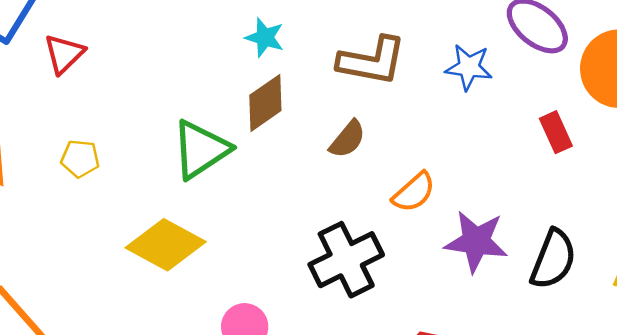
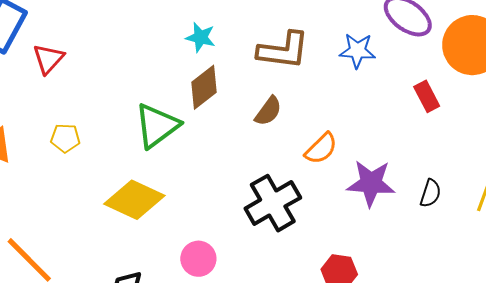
black semicircle: (553, 259) -> (430, 193), size x0.6

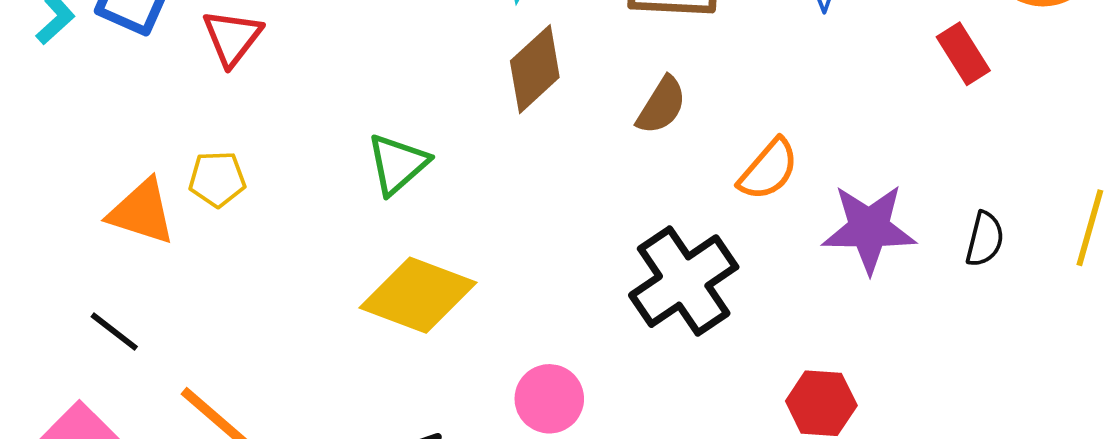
green triangle: (157, 126) -> (397, 164), moved, size x0.7
yellow pentagon: (65, 138) -> (217, 179), moved

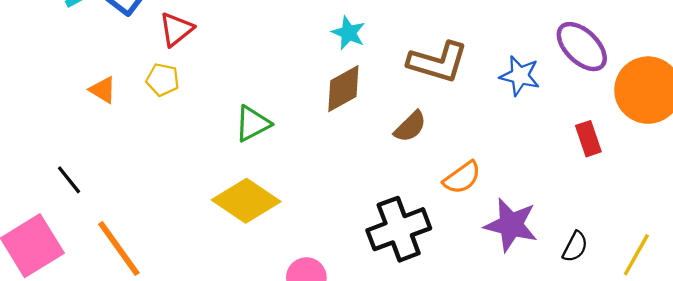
yellow pentagon: (217, 179) -> (163, 80), moved
orange triangle: (142, 212) -> (103, 90), moved, size x0.7

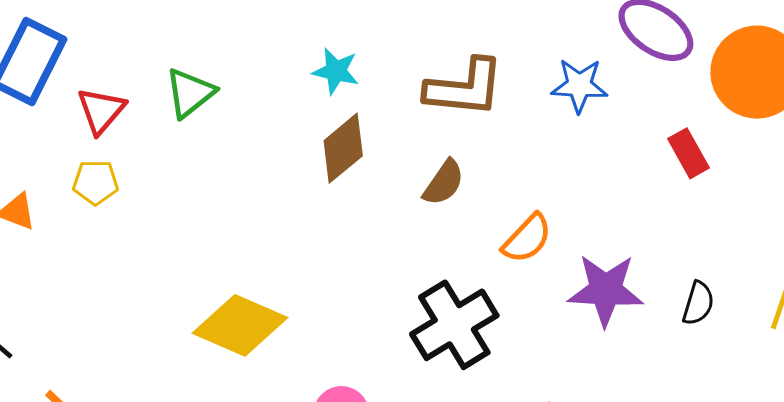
green triangle: (253, 124) -> (190, 93), moved

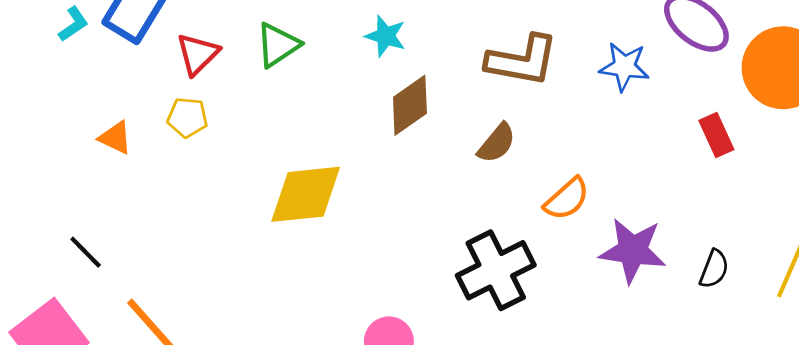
cyan star: (336, 71) -> (386, 36), moved
yellow diamond: (240, 325) -> (306, 194), moved, turned -34

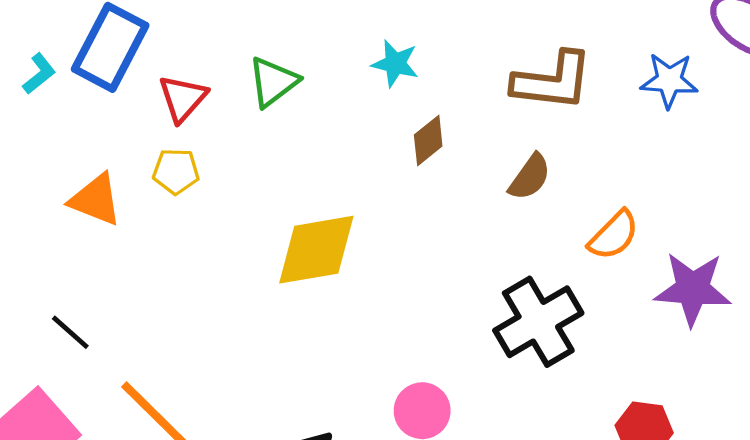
brown diamond: (410, 105) -> (428, 140), size x0.7
orange triangle: (115, 138) -> (96, 200), size x1.4

